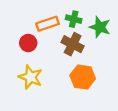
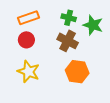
orange rectangle: (48, 24) -> (29, 18), moved

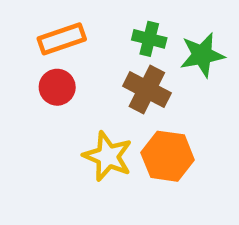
green star: (93, 25) -> (202, 55), turned -30
yellow star: (29, 72) -> (108, 156), moved

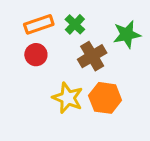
green cross: (149, 39) -> (75, 24), moved, turned 30
brown cross: (147, 89) -> (92, 56), turned 32

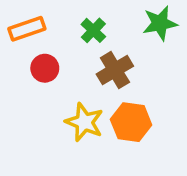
orange rectangle: (39, 24) -> (27, 29), moved
green star: (127, 34) -> (160, 23), moved

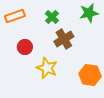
red circle: (45, 68) -> (25, 47), moved
orange hexagon: (131, 122) -> (90, 75), moved

